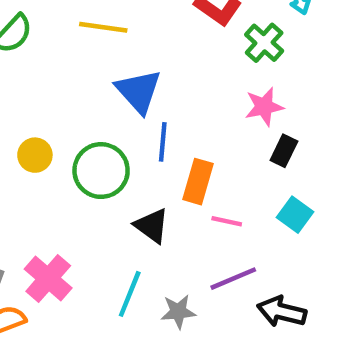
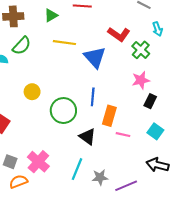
blue triangle: (139, 91) -> (95, 57), moved
yellow circle: (35, 155) -> (32, 92), moved
purple line: (233, 279) -> (126, 186), moved
black arrow: (282, 312) -> (157, 165), moved

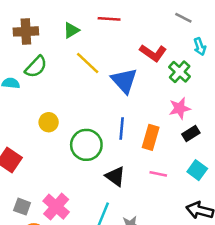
yellow line: (64, 43) -> (88, 63), turned 35
black rectangle: (150, 101) -> (191, 134), turned 32
orange rectangle: (109, 116) -> (151, 137), moved

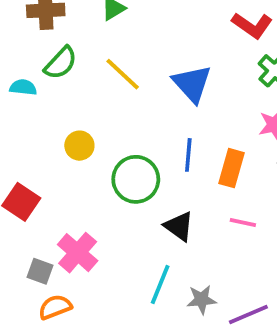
red L-shape: (153, 53) -> (252, 25), moved
yellow line: (88, 63) -> (123, 74), moved
pink cross: (56, 207) -> (78, 253), moved

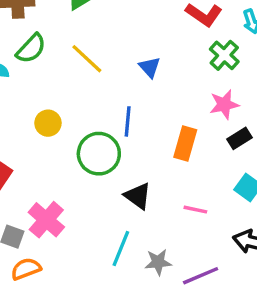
blue triangle: (192, 84) -> (150, 67), size x0.6
blue line: (188, 155) -> (128, 121), moved
pink line: (243, 223) -> (195, 210), moved

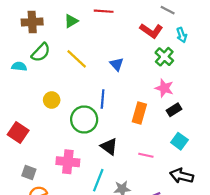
pink star: (224, 104) -> (164, 88), turned 30
pink cross: (46, 220) -> (68, 162), moved, turned -35

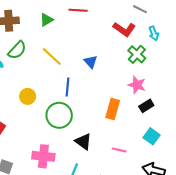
blue line: (103, 99) -> (68, 87), moved

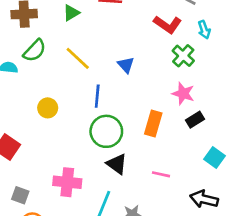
green circle: (59, 115) -> (106, 131), moved
cyan square: (152, 136) -> (214, 157), moved

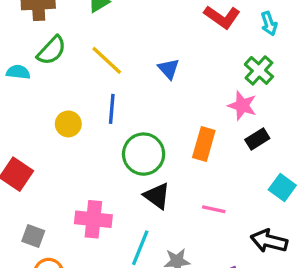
green cross: (183, 56) -> (259, 70), moved
blue line: (97, 96) -> (112, 109), moved

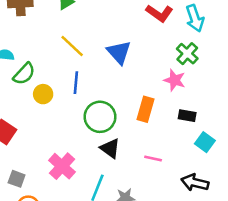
cyan arrow: (269, 24) -> (195, 18), size x1.5
green semicircle: (52, 50) -> (24, 74), moved
blue triangle: (169, 69) -> (119, 52), size x1.5
black rectangle: (257, 139) -> (187, 116), moved, turned 42
pink cross: (93, 219) -> (62, 166), turned 36

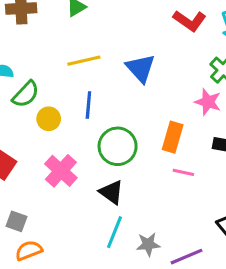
yellow line: (72, 46) -> (84, 61), turned -56
black triangle: (110, 148) -> (111, 192), moved
pink line: (153, 159) -> (183, 172), moved
pink cross: (62, 166) -> (61, 171), moved

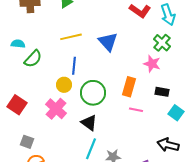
yellow circle: (49, 119) -> (64, 85), moved

